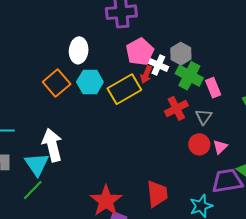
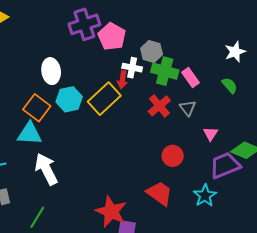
pink pentagon: (140, 52) -> (112, 37), moved
red circle: (199, 144) -> (173, 156), moved
cyan triangle: (37, 164) -> (30, 134), moved, turned -40
red trapezoid: (157, 194) -> (159, 193), turned -36

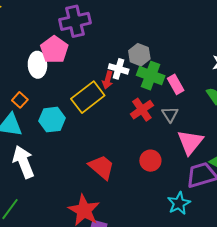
pink pentagon: (112, 37) -> (54, 50), moved
cyan hexagon: (69, 99) -> (52, 120), moved
orange square: (37, 108) -> (20, 100), size x0.6
pink triangle: (211, 134) -> (190, 142), size x1.8
red trapezoid: (159, 193) -> (102, 167), moved

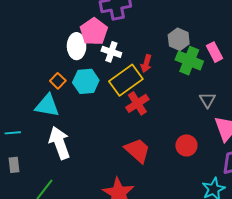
white cross: (119, 69) -> (111, 52), moved
pink rectangle: (176, 84) -> (214, 52), moved
red cross: (142, 110) -> (137, 103), moved
cyan hexagon: (52, 120) -> (86, 81), moved

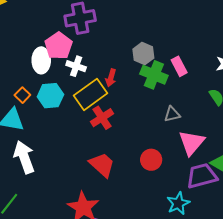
gray triangle: (207, 100) -> (172, 114), turned 48

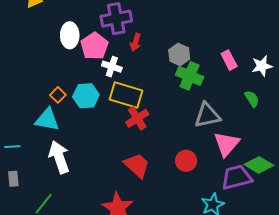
white ellipse: (41, 60) -> (70, 35), moved
pink rectangle: (179, 66) -> (229, 60), moved
red arrow: (111, 78) -> (136, 42), moved
yellow rectangle: (91, 94) -> (126, 95), turned 52
gray triangle: (172, 114) -> (207, 115), size x1.6

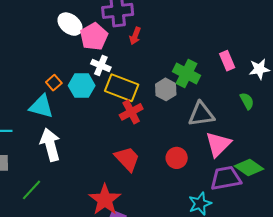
white ellipse: (70, 35) -> (70, 24), turned -55
gray hexagon: (179, 55) -> (166, 89), moved
white cross: (112, 67) -> (101, 65), moved

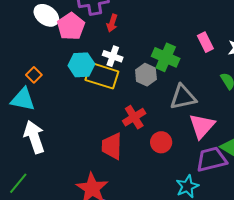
white cross: (101, 65) -> (113, 56), moved
cyan hexagon: (82, 86) -> (81, 65), moved
red cross: (131, 112) -> (134, 117), moved
red trapezoid: (127, 159) -> (112, 146), turned -132

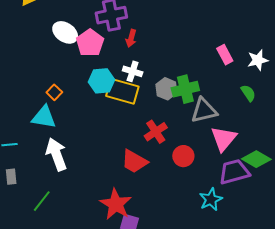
green cross: (166, 57) -> (185, 89), moved, turned -36
red trapezoid: (112, 146) -> (134, 161), turned -60

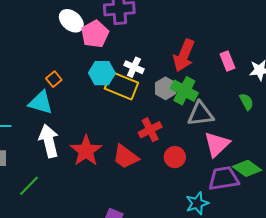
red arrow: (131, 38) -> (184, 55), moved, size x1.8
green cross: (185, 89) -> (184, 91), turned 36
red star: (116, 204) -> (86, 151), moved

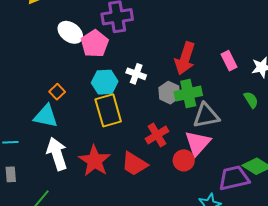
yellow rectangle: (121, 86) -> (108, 110), moved, turned 56
green cross: (184, 91) -> (188, 94), turned -36
pink triangle: (217, 144) -> (198, 143), moved

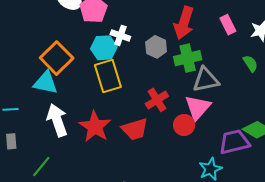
white cross: (136, 74) -> (120, 35), moved
orange square: (57, 92) -> (57, 58), size x2.0
gray hexagon: (169, 93) -> (156, 47), moved
red trapezoid: (134, 164) -> (135, 129), turned -48

